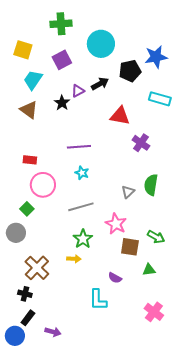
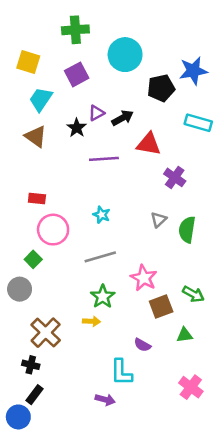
black arrow: (100, 84) -> (123, 118), moved
purple line: (79, 147) -> (104, 159), moved
gray triangle: (128, 192) -> (159, 220), moved
brown square: (130, 247) -> (161, 307), turned -30
purple arrow: (53, 332) -> (105, 400), moved

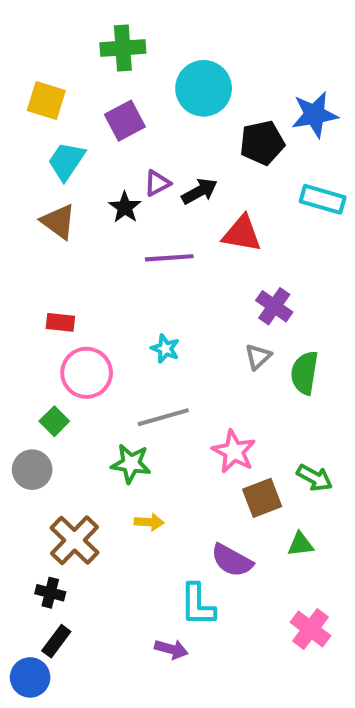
purple cross: (175, 177) -> (274, 306), moved
green star: (103, 297) -> (131, 464), moved, turned -30
purple semicircle: (142, 345) -> (232, 560), size x1.5

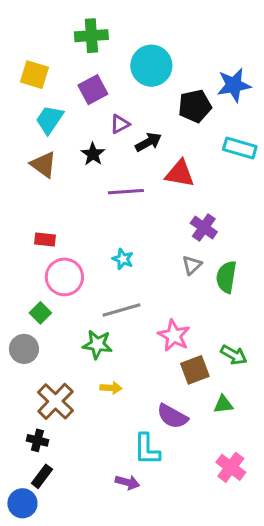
purple triangle: (157, 183) -> (120, 124), moved

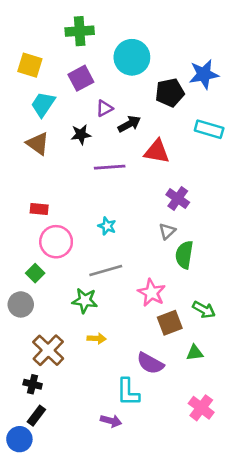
black star: (93, 154) -> (81, 134), turned 30
green semicircle: (226, 277) -> (184, 255), moved

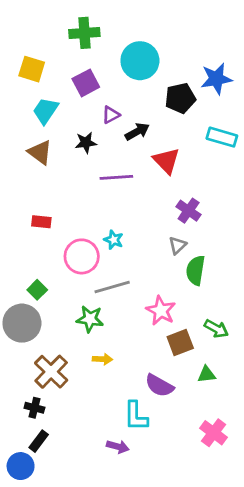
red triangle: (157, 151) -> (166, 161), turned 36
pink circle: (56, 242) -> (82, 256), moved
gray circle: (21, 304) -> (22, 323), size x1.4

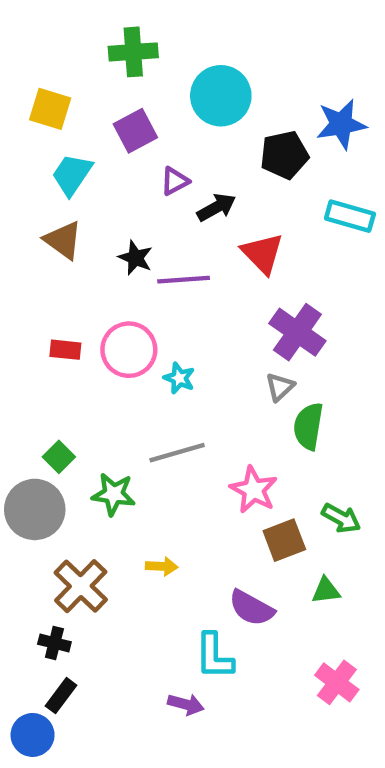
black star: (86, 143) -> (135, 258), moved, turned 30
purple cross: (189, 211) -> (297, 332), size x1.4
pink circle: (82, 256) -> (129, 350), moved
green star: (90, 319) -> (114, 494), moved

